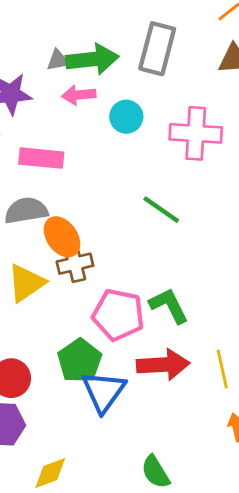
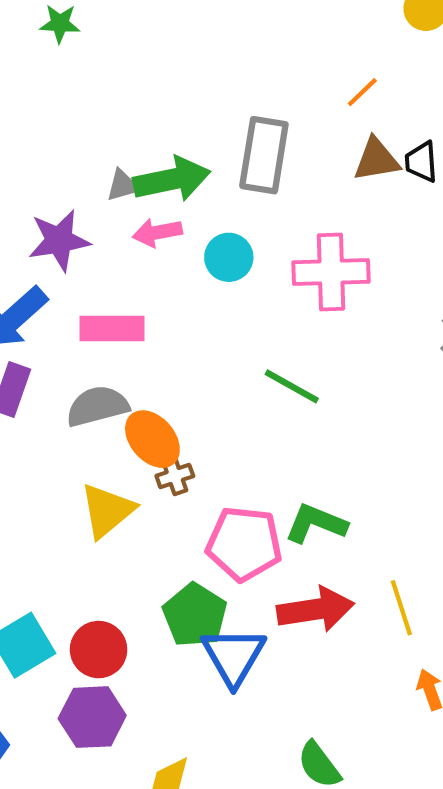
brown cross: (75, 264) -> (175, 476), size x0.7
green L-shape: (169, 306) -> (316, 523), turned -36

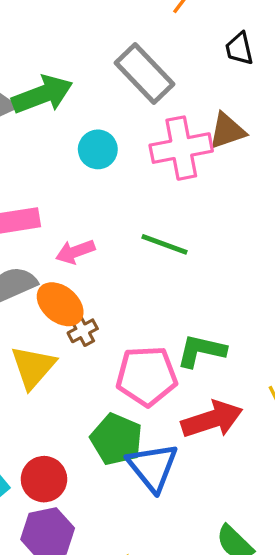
gray rectangle: (264, 155) -> (144, 74), moved, turned -44
brown triangle: (376, 160) -> (227, 131), moved
pink arrow: (157, 233) -> (75, 252), moved

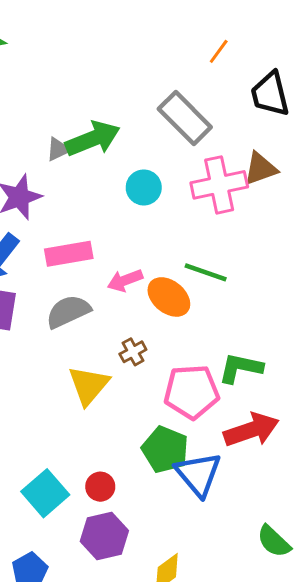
black trapezoid: (239, 49) -> (270, 94), size x1.5
orange ellipse: (60, 304) -> (169, 297), moved
red circle: (44, 479) -> (100, 487), size x0.7

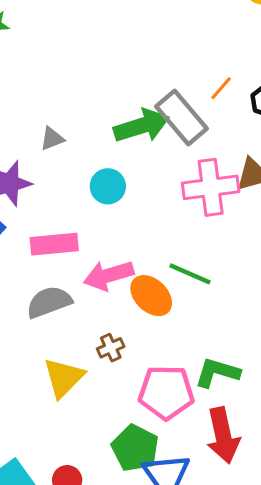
orange line: (219, 51) -> (221, 88), moved
green arrow: (93, 139) -> (141, 126), moved
cyan circle: (144, 187) -> (108, 186), moved
pink arrow: (125, 280) -> (109, 275), size x1.4
red arrow: (251, 430) -> (223, 435), turned 92

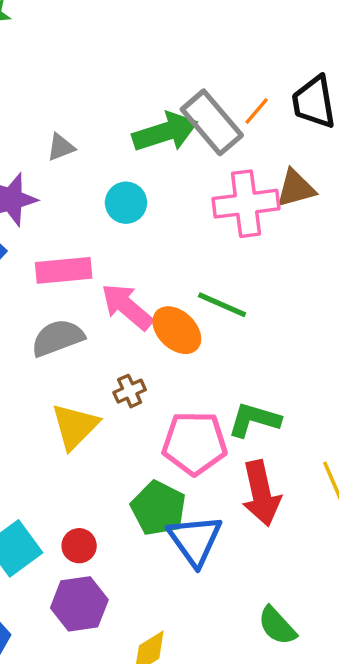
orange line: (221, 88) -> (257, 111), moved
pink arrow: (109, 275) -> (127, 307), turned 57

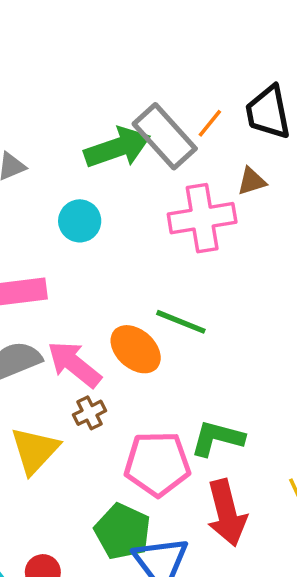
brown triangle: (296, 188) -> (252, 181), moved, size x0.7
pink arrow: (127, 307) -> (74, 364), moved

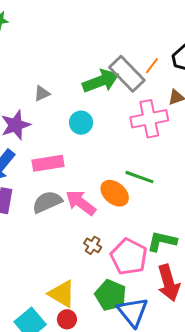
brown cross: (90, 413) -> (93, 245), moved, turned -30
yellow triangle: (35, 450) -> (62, 294), moved, turned -40
pink pentagon: (157, 464) -> (129, 257), turned 30

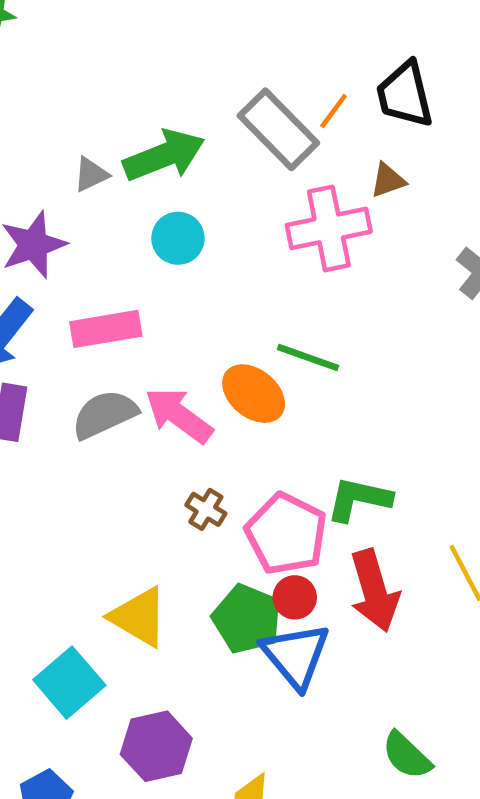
green arrow: (101, 81) -> (164, 155), moved
red circle: (67, 319) -> (295, 597), moved

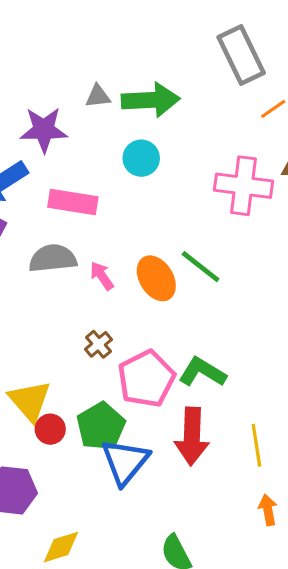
gray rectangle: (278, 129) -> (241, 55), moved
pink arrow: (179, 415) -> (102, 276), size x0.6
red circle: (295, 597) -> (50, 429), moved

